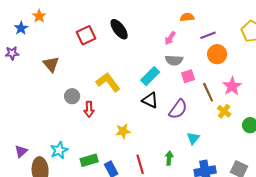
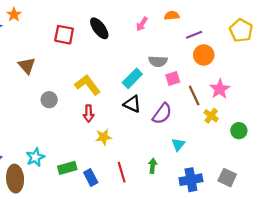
red square: (86, 35) -> (64, 35), turned 36
pink arrow: (170, 38) -> (142, 24), moved
red arrow: (89, 109) -> (89, 114), moved

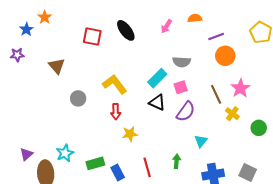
pink square: (173, 78) -> (181, 87), moved

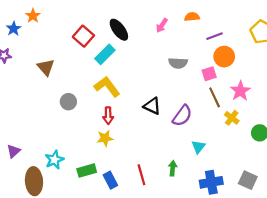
red square: (92, 37) -> (83, 36), turned 30
cyan rectangle: (157, 78) -> (105, 54), moved
pink square: (181, 87) -> (209, 74), moved
yellow star: (130, 134) -> (105, 138), moved
purple triangle: (26, 154) -> (14, 151), moved

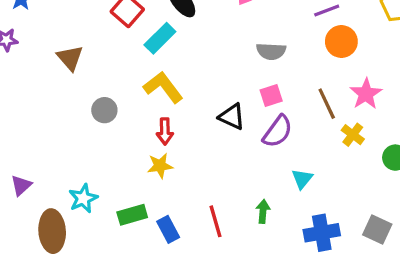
pink square: (209, 74) -> (271, 95), moved

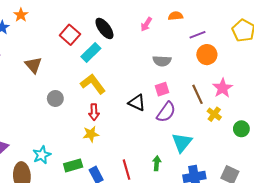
cyan triangle: (302, 179) -> (182, 142), size x1.5

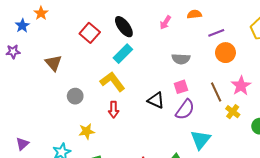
cyan rectangle: (91, 52) -> (123, 54), moved
yellow star: (91, 134) -> (87, 131), moved

